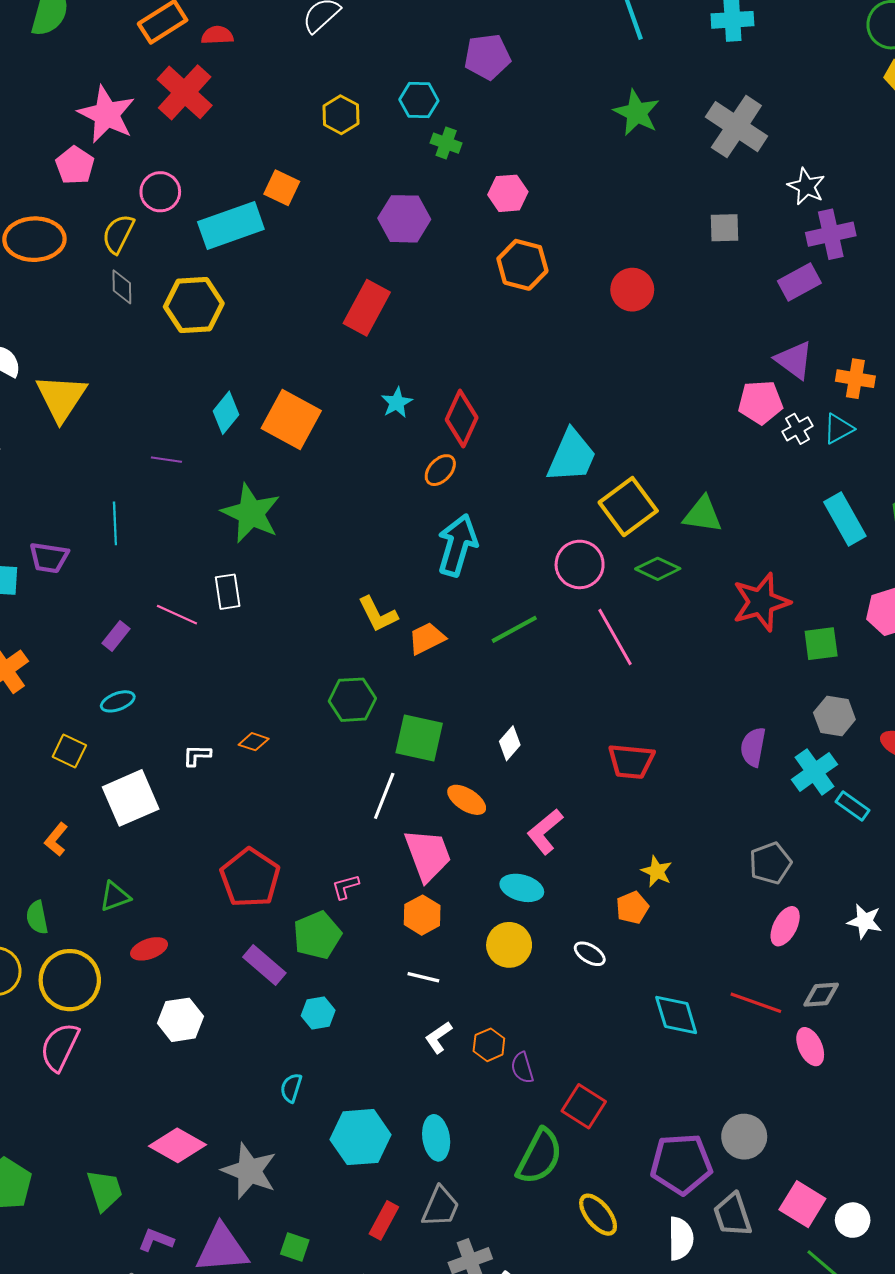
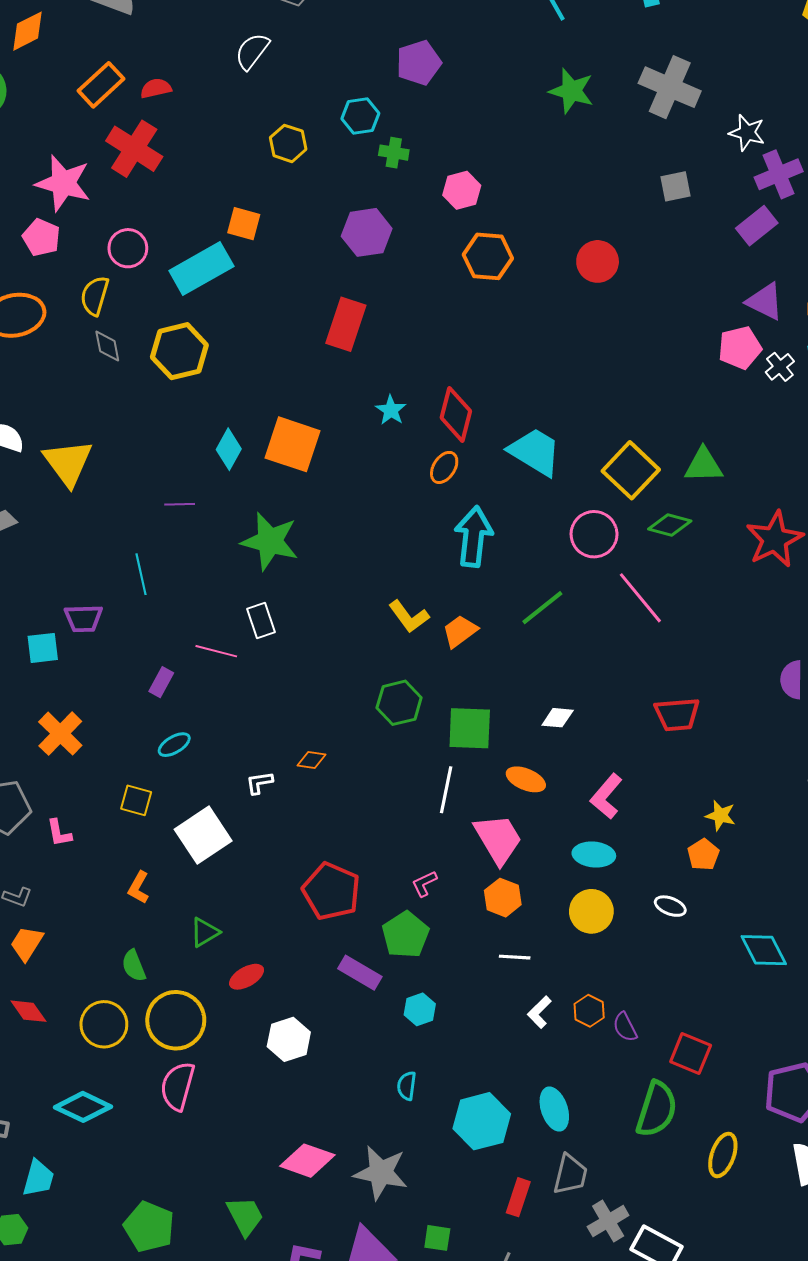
cyan trapezoid: (572, 456) -> (535, 452), moved, turned -72
white diamond: (510, 743) -> (558, 718), turned 64
yellow ellipse: (598, 1215) -> (723, 1155), turned 69

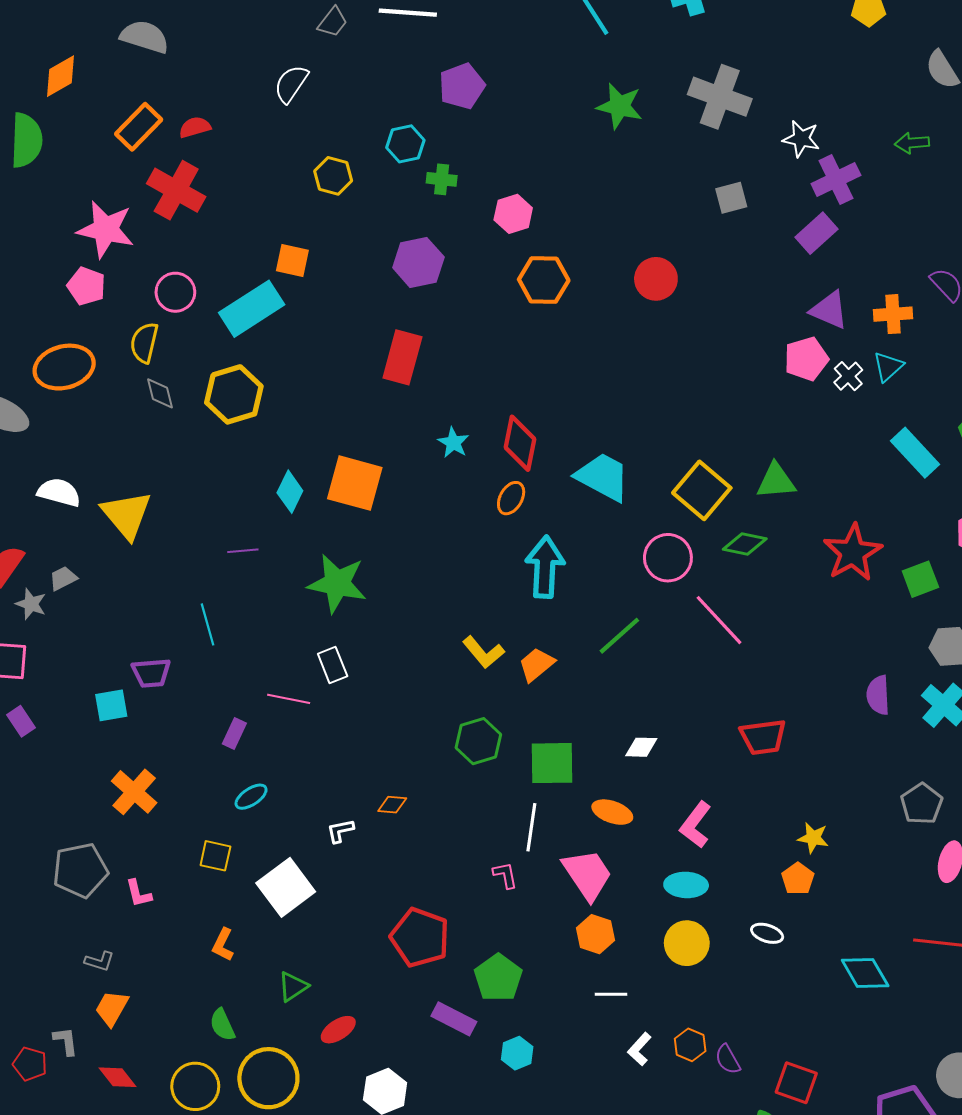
pink L-shape: (424, 884) -> (505, 875), moved, turned 108

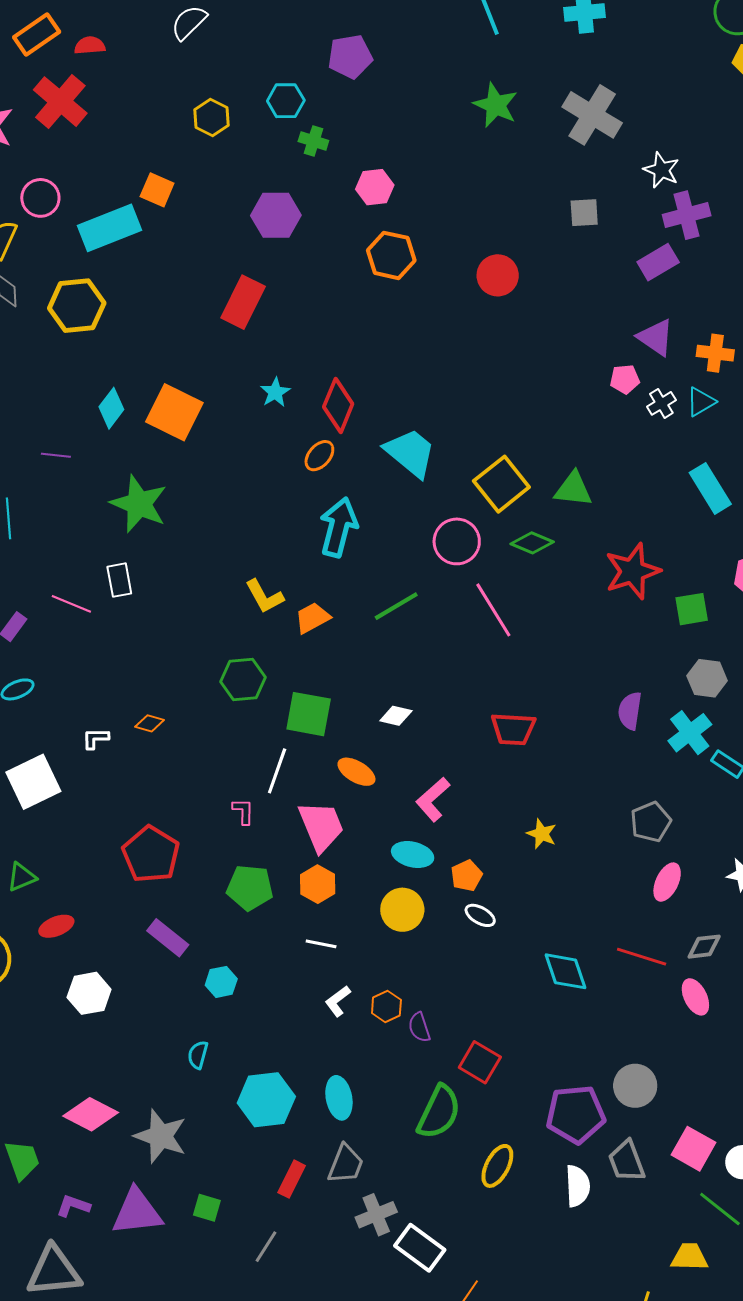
pink pentagon: (806, 359) -> (625, 379), size x0.7
orange pentagon: (798, 879) -> (467, 876), moved
green pentagon: (498, 978) -> (250, 888), moved, turned 30

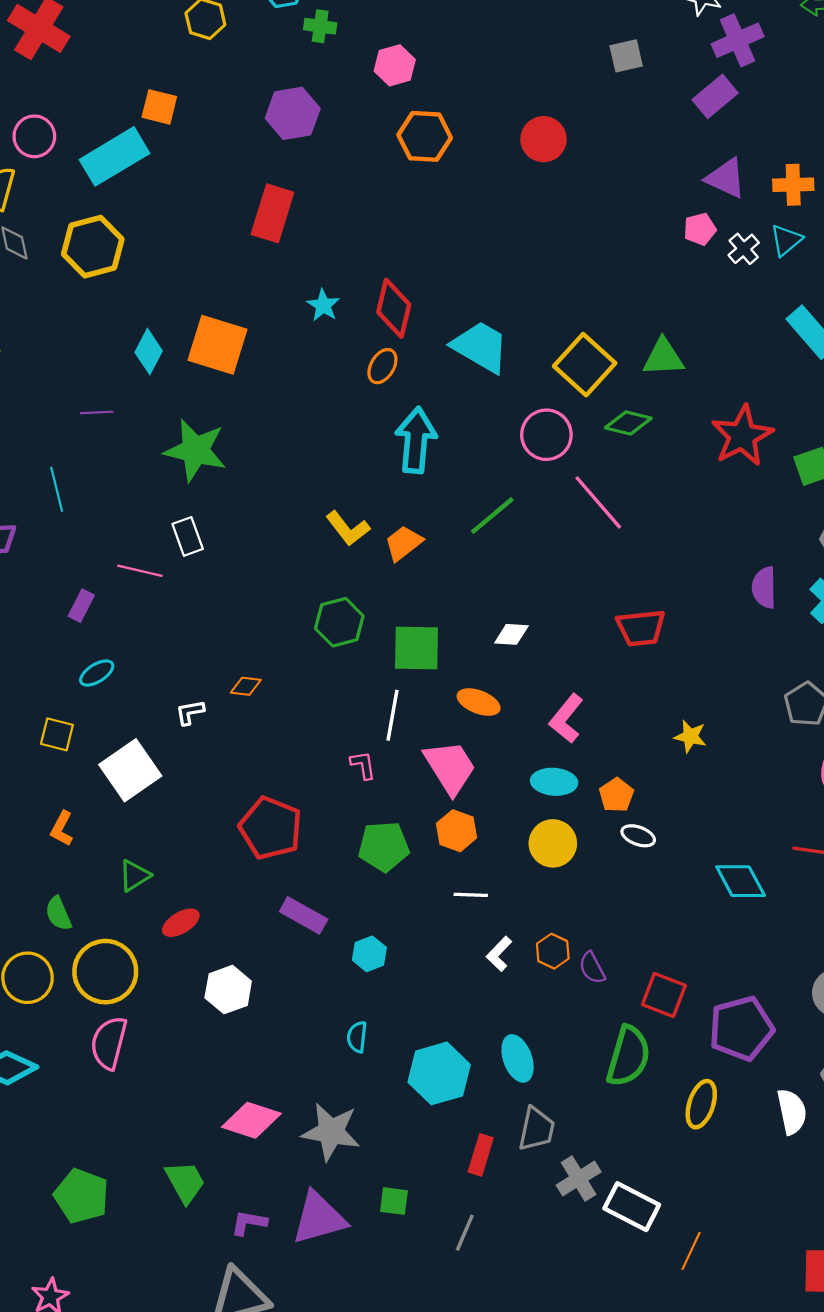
purple pentagon: (576, 1114) -> (741, 1028), moved

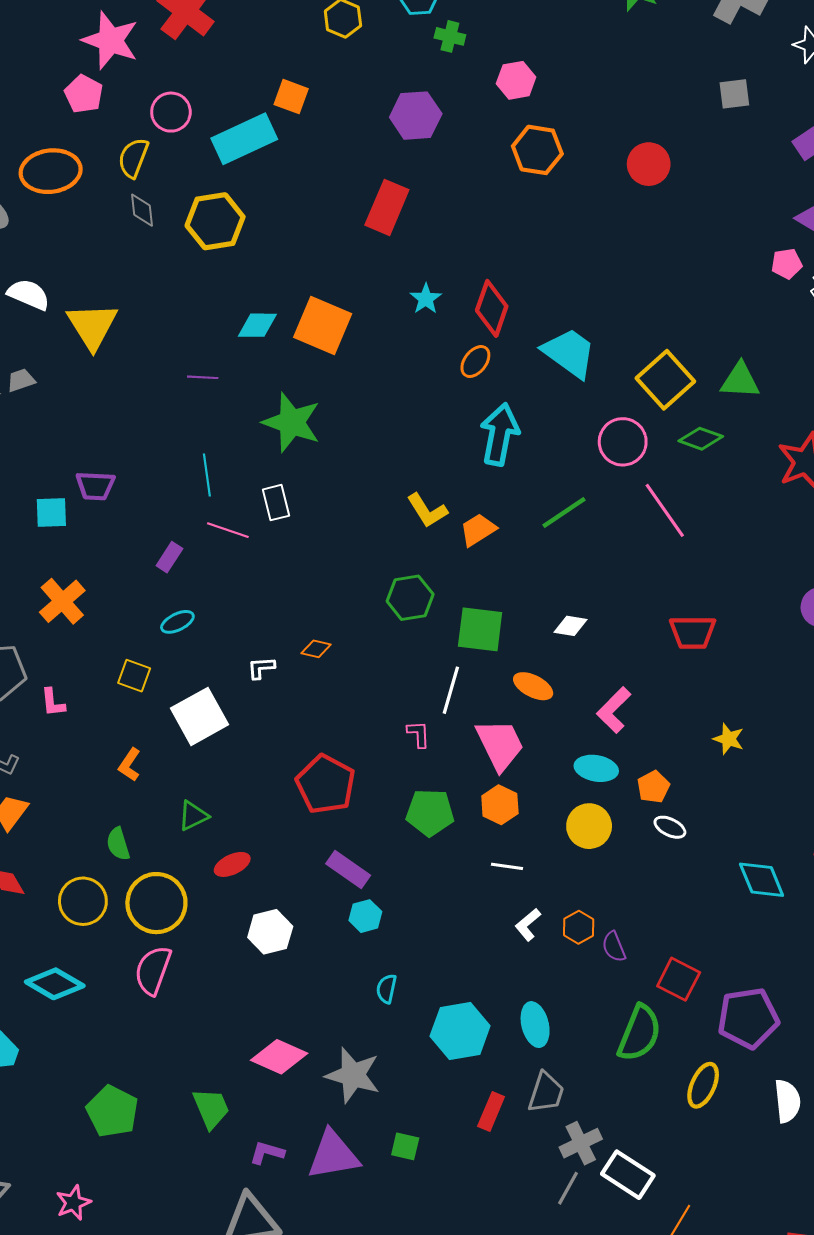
cyan diamond: (149, 352) -> (257, 325), turned 57
cyan line: (57, 489) -> (207, 475), moved
cyan hexagon: (369, 954) -> (365, 916), moved
gray line: (465, 1233) -> (568, 1188), moved

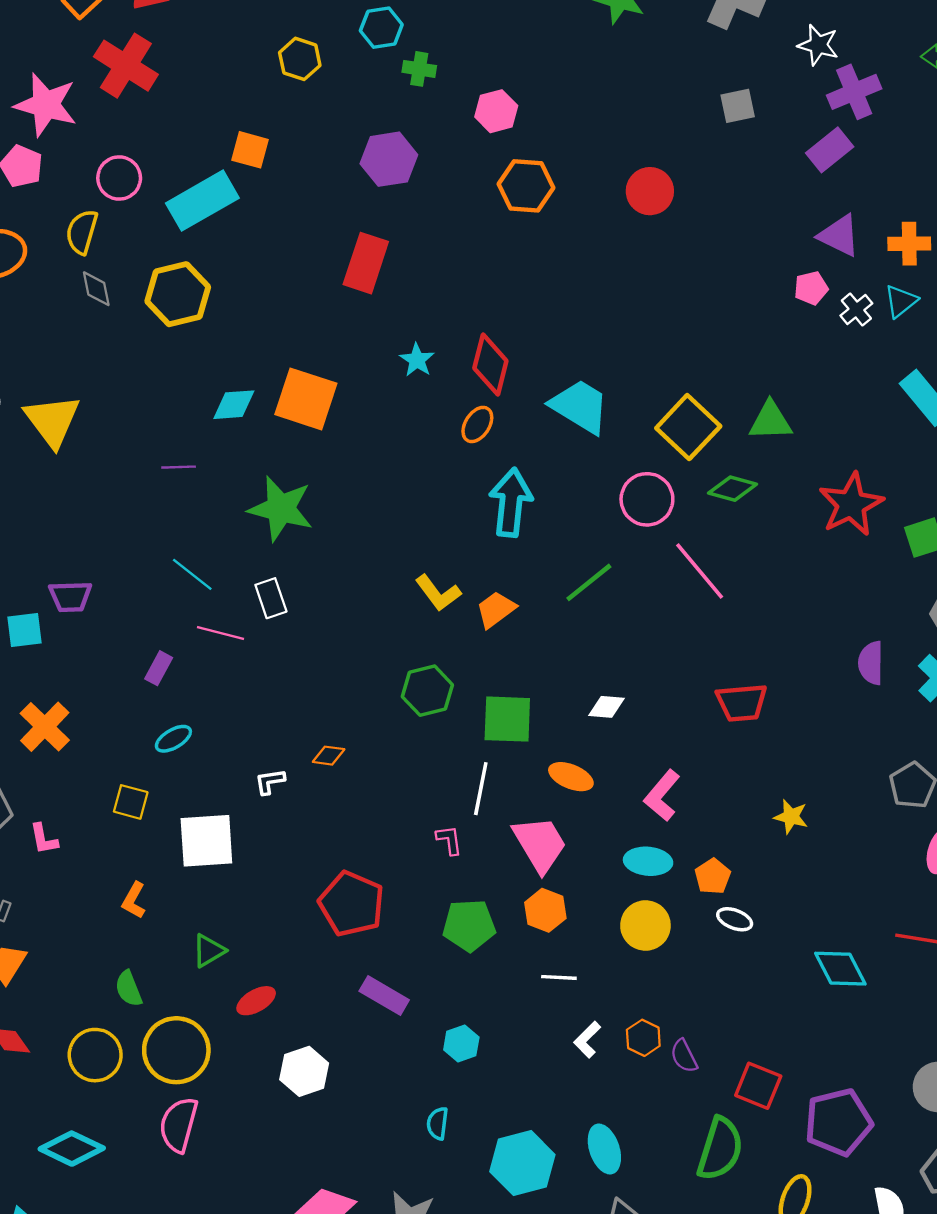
cyan line: (207, 475) -> (192, 574), turned -39
white square: (199, 716) -> (206, 841), turned 30
cyan hexagon: (365, 916) -> (461, 1044), moved

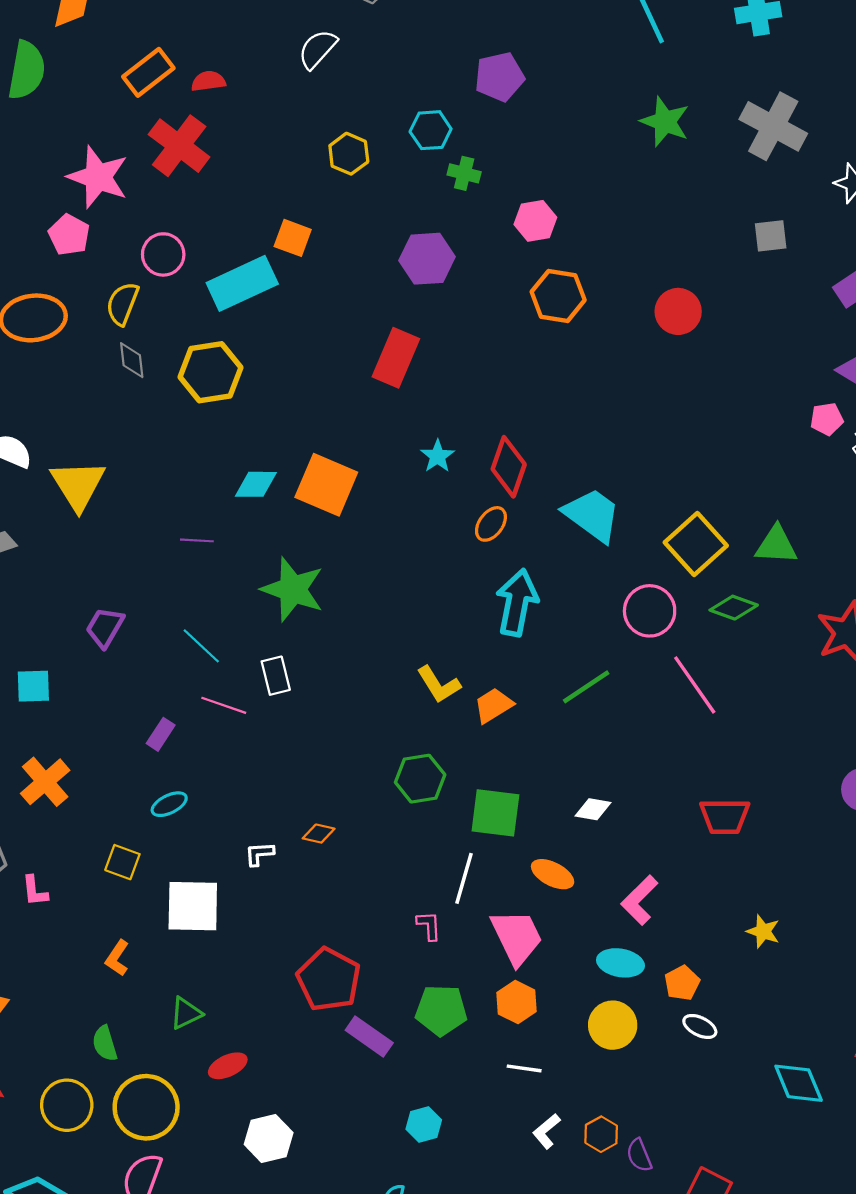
purple trapezoid: (70, 596) -> (105, 627), moved, turned 117
purple rectangle: (384, 996) -> (369, 1037), moved

